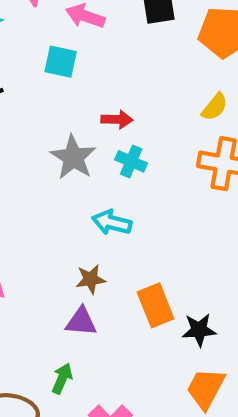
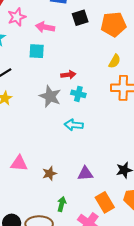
brown star: (91, 279) -> (49, 173), moved
orange rectangle: (156, 305) -> (105, 202), moved
purple triangle: (81, 322) -> (85, 173), moved

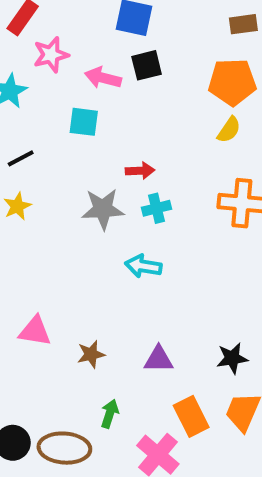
black square: (80, 18) -> (147, 65), moved
yellow semicircle: (115, 61) -> (229, 130), moved
cyan cross: (78, 94) -> (156, 208), turned -32
gray star: (50, 96) -> (103, 209), turned -30

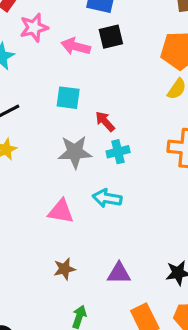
cyan square: (84, 122) -> (68, 98), moved
red arrow: (140, 171) -> (105, 121), turned -130
pink triangle: (35, 331) -> (61, 211), moved

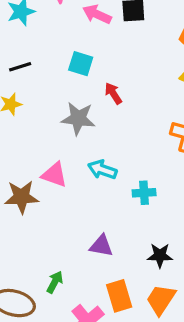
cyan cross: (118, 152) -> (144, 193), moved
brown star: (64, 269) -> (21, 197), moved, size x1.5

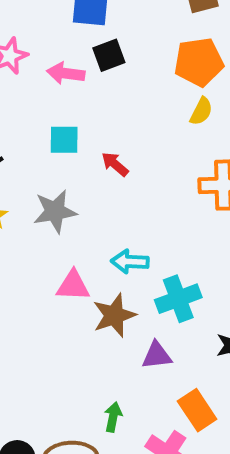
gray star: (78, 119) -> (55, 211), moved
cyan cross: (144, 193) -> (178, 299), moved, size x1.5
brown star: (21, 197) -> (114, 315), moved

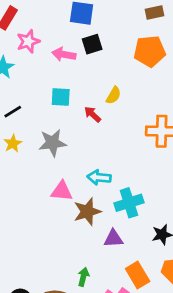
yellow semicircle: (201, 111) -> (114, 95), moved

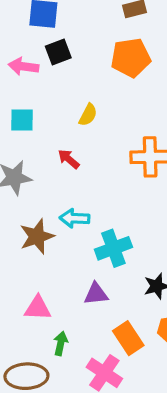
red arrow: (93, 114) -> (69, 159), moved
pink triangle: (62, 191) -> (38, 308), moved
brown star: (87, 212) -> (37, 236), moved

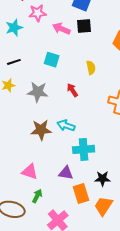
yellow semicircle: (88, 115) -> (91, 68), turned -56
orange rectangle: (128, 338) -> (81, 193), moved

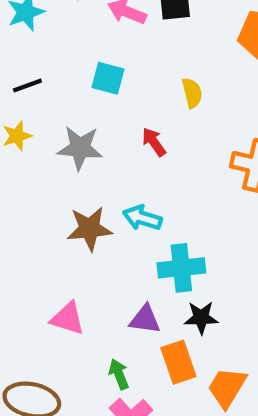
black star: (102, 179) -> (201, 318), moved
green arrow: (37, 196) -> (119, 374), moved, turned -48

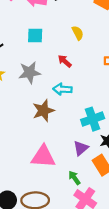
cyan arrow: (142, 218) -> (62, 89), moved
pink triangle: (68, 318) -> (43, 157), size x1.4
purple triangle: (145, 319) -> (81, 148), turned -35

